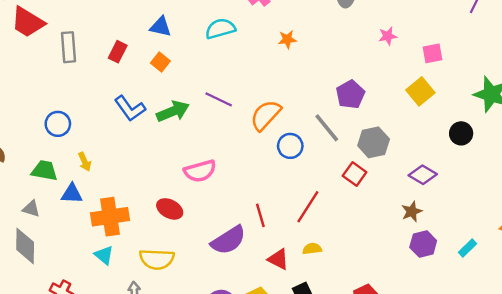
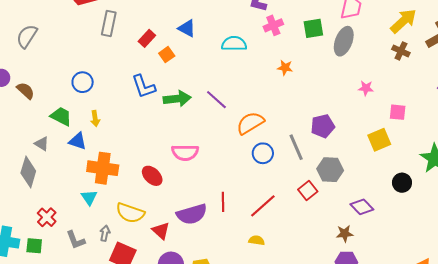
orange square: (160, 62) -> (167, 55), moved
red triangle: (278, 259) -> (161, 231), moved

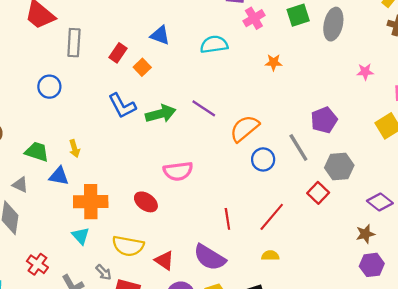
blue circle: (83, 82) -> (49, 87), moved
purple semicircle: (192, 214) -> (210, 257), moved, turned 56
gray arrow: (105, 233) -> (104, 272), turned 133

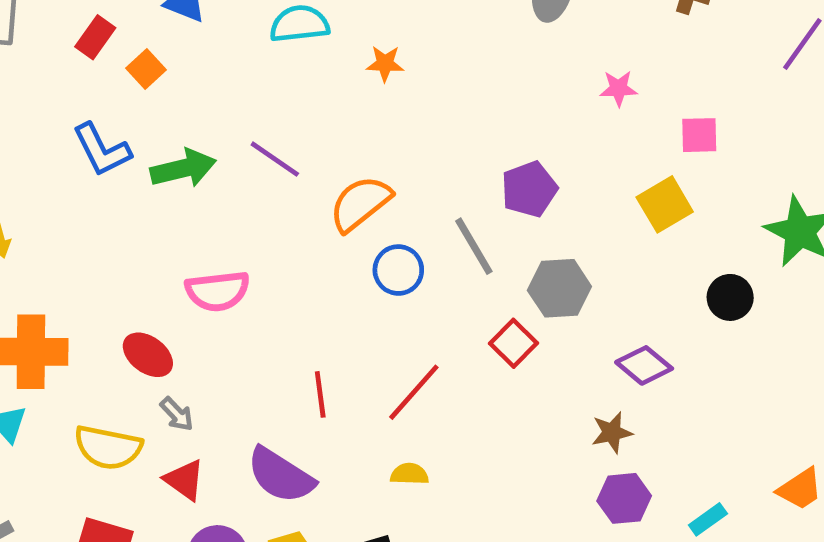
orange star: (274, 62) -> (385, 64), moved
gray arrow: (104, 272) -> (177, 414), moved

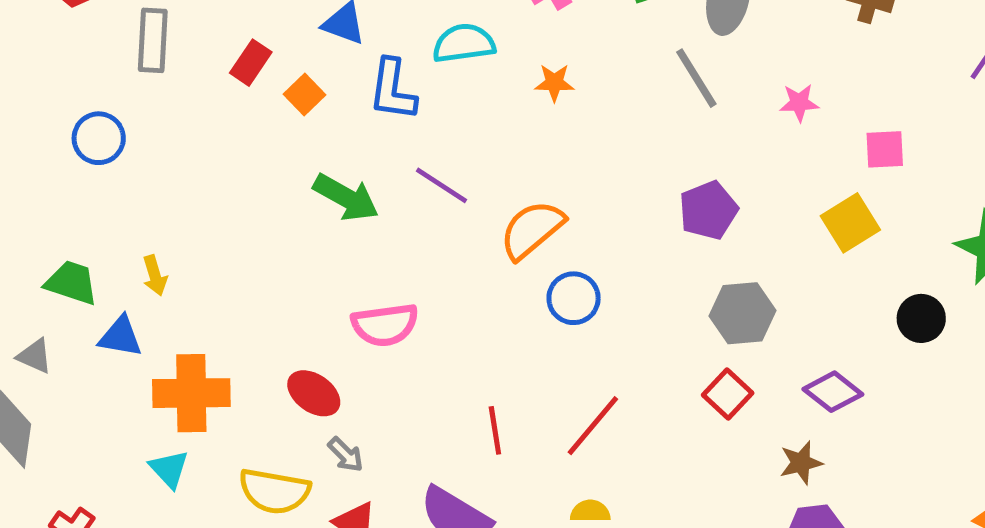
blue L-shape: (102, 150) -> (393, 90), moved, turned 36
green arrow: (183, 168) -> (346, 197), turned 44
gray line: (474, 246) -> (696, 78), moved
red square: (513, 343) -> (728, 394), moved

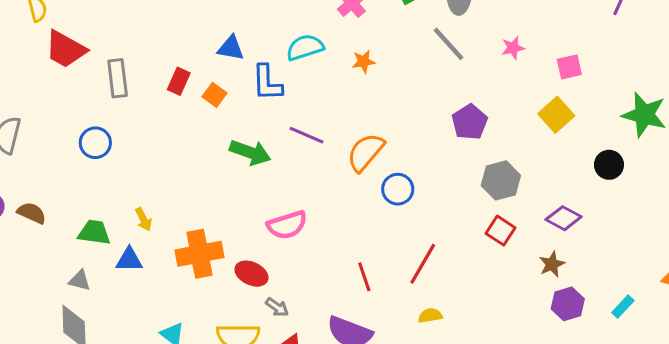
orange cross: (191, 393) -> (199, 254), moved

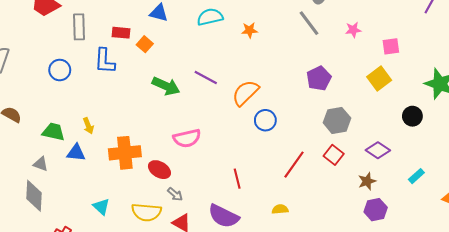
red rectangle: (179, 81) -> (121, 33), turned 66
blue L-shape: (267, 83) -> (105, 61), moved
red line: (423, 264) -> (294, 165), moved
cyan rectangle: (623, 307) -> (416, 176), moved

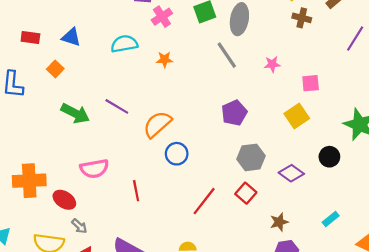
red rectangle: (121, 33) -> (30, 38), moved
purple diamond: (378, 150) -> (291, 173), moved
red line: (237, 179) -> (136, 191), moved

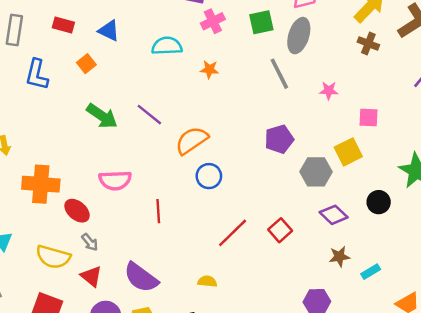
gray hexagon: (251, 157) -> (316, 172), moved
brown star: (279, 222) -> (339, 257), moved

